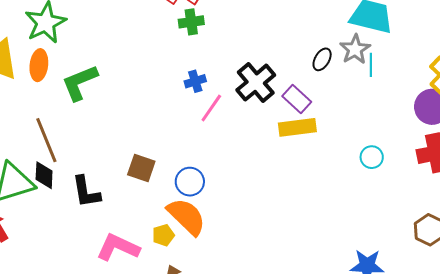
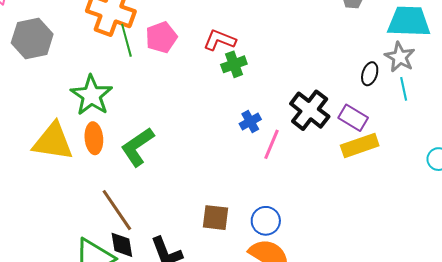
cyan line: (371, 65) -> (404, 89), moved

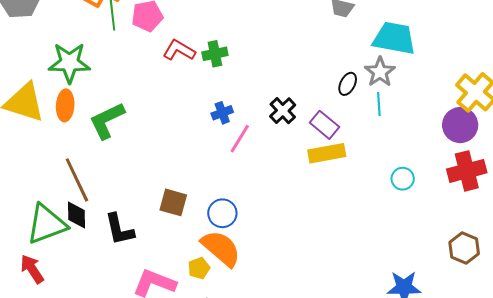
red L-shape: (220, 40) -> (179, 50), moved
green star: (91, 95) -> (69, 63), turned 30
black cross: (310, 110) -> (283, 111), size x0.7

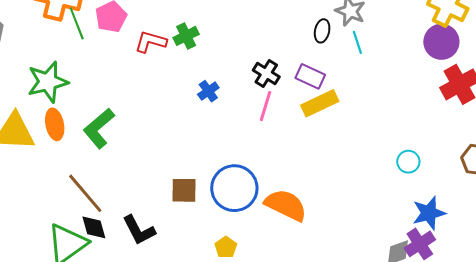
pink line: (240, 139) -> (265, 106), moved
cyan circle: (403, 179) -> (408, 162), moved
blue circle: (222, 213) -> (234, 188), size x1.6
orange semicircle: (221, 248) -> (286, 205), moved

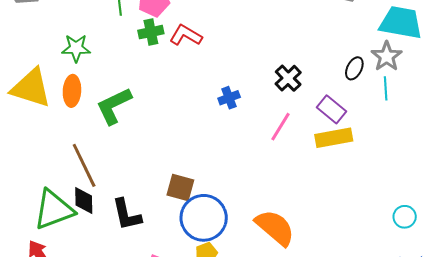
green cross: (186, 36) -> (151, 32), moved
black cross: (266, 73) -> (288, 78), moved
green star: (48, 82) -> (76, 48), size x0.7
blue circle: (234, 188) -> (204, 218), moved

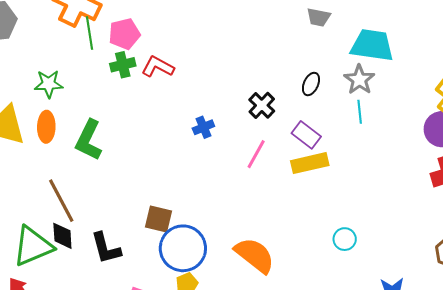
black ellipse: (354, 68) -> (311, 84), moved
green L-shape: (114, 106) -> (89, 140), turned -36
cyan circle: (405, 217) -> (345, 239), moved

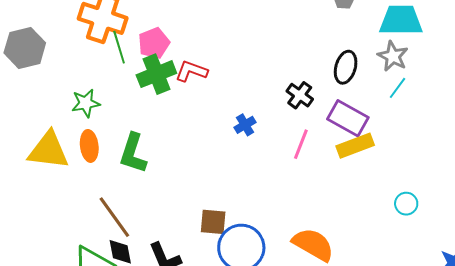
green cross: (123, 65) -> (156, 74), size x1.5
black ellipse: (311, 84) -> (346, 67), size x1.4
cyan line: (360, 112) -> (397, 88), turned 50
purple rectangle: (306, 135) -> (348, 118), size x1.4
cyan circle: (345, 239) -> (406, 204), moved

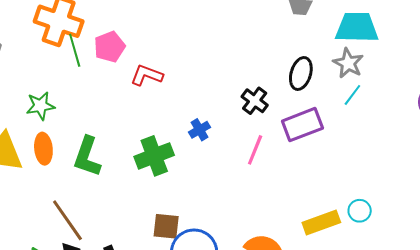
green cross: (156, 74) -> (154, 156), moved
purple rectangle: (348, 118) -> (302, 125), turned -51
yellow rectangle: (355, 146) -> (321, 222), moved

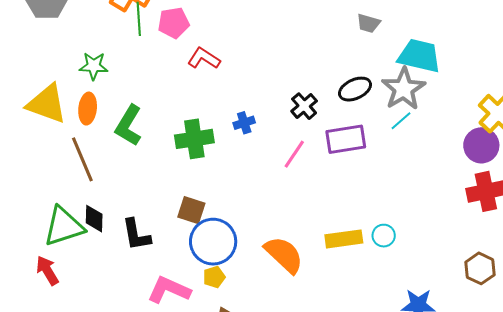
gray star: (348, 63) -> (404, 89), size x1.4
black ellipse: (301, 74) -> (355, 89), turned 36
brown line: (67, 220) -> (82, 159), moved

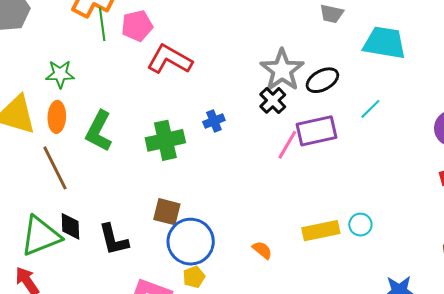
red L-shape: (204, 58) -> (170, 59), size x1.4
gray star: (404, 89) -> (282, 70), moved
pink line: (294, 154) -> (287, 145), moved
orange semicircle: (284, 255) -> (262, 250), size x0.5

